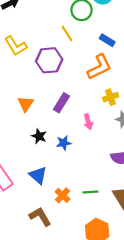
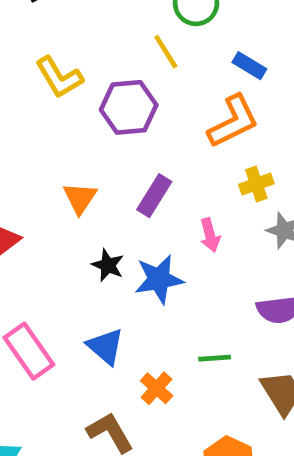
blue star: (64, 143) -> (159, 279), size x1.5
green line: (90, 192) -> (215, 358), moved

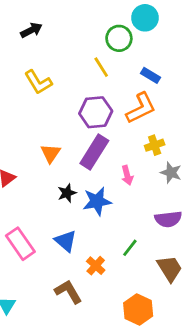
purple hexagon: (129, 107) -> (96, 112), moved
purple rectangle: (154, 196) -> (94, 152), size x1.4
black star: (108, 265) -> (67, 193), turned 30
green line: (215, 358) -> (130, 248), turned -48

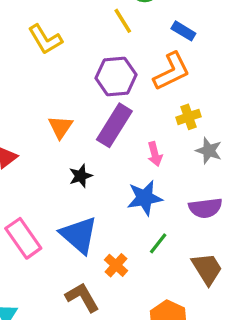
blue star: (97, 201) -> (145, 198), moved
blue triangle: (66, 241) -> (79, 235), size x1.4

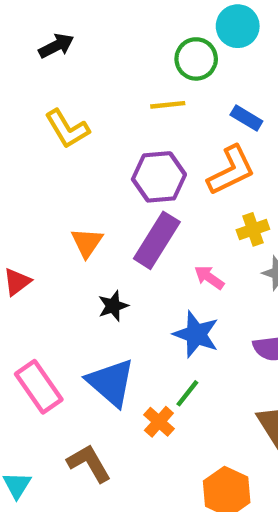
yellow line: (123, 21) -> (168, 105), turned -64
pink arrow: (155, 154) -> (209, 277), turned 140
blue star: (145, 198) -> (196, 334), turned 30
green line: (158, 243) -> (187, 393), moved
brown L-shape: (82, 297) -> (89, 463), moved

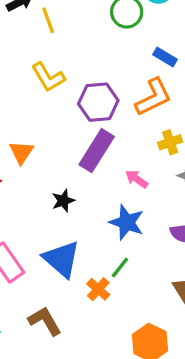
yellow line: (168, 105) -> (48, 20), moved, turned 76
yellow L-shape: (67, 129) -> (48, 77), moved
orange triangle: (87, 243) -> (21, 152), moved

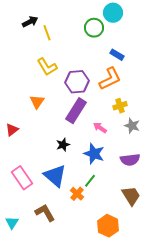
orange triangle: (21, 152) -> (37, 102), moved
black star: (63, 201) -> (63, 145), moved

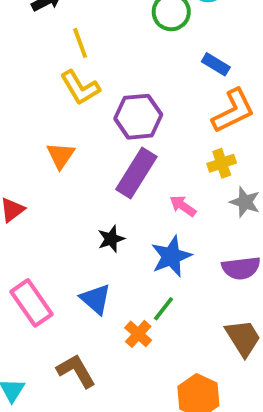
yellow line: (47, 33) -> (80, 43), moved
orange L-shape: (110, 79) -> (233, 111), moved
blue star: (94, 154) -> (171, 256), turned 30
blue triangle: (55, 176) -> (96, 299), size x0.7

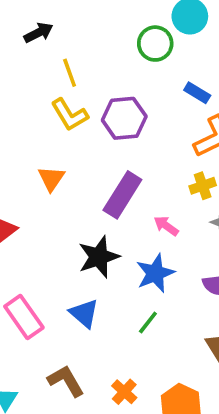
purple hexagon: (138, 117) -> (124, 118), moved
black star: (111, 239) -> (99, 257), size x1.6
orange cross: (138, 334) -> (124, 392), moved

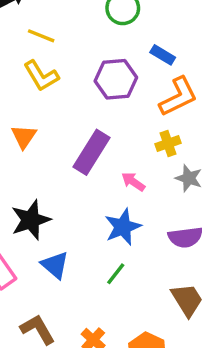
yellow line: (70, 73) -> (41, 36), turned -48
purple hexagon: (124, 118) -> (116, 79), moved
black star: (99, 257) -> (31, 220), moved

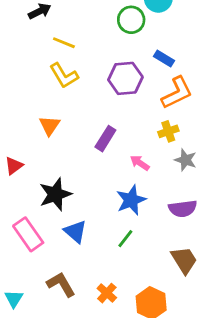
purple rectangle: (91, 152) -> (105, 139), size x0.7

